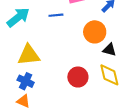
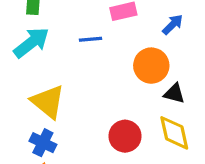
yellow triangle: (29, 55) -> (48, 102), turned 45

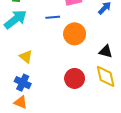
orange circle: (151, 66) -> (75, 34), moved
yellow triangle: (48, 102) -> (26, 57), size x0.6

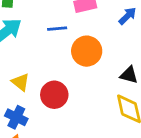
red circle: (75, 78) -> (54, 95), moved

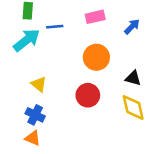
blue line: (57, 29) -> (55, 27), moved
red circle: (54, 95) -> (88, 95), moved

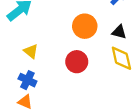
black triangle: (133, 78) -> (119, 32), moved
yellow diamond: (133, 107) -> (121, 58), moved

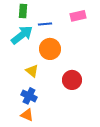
orange circle: (85, 26) -> (50, 49), moved

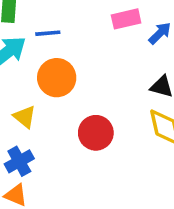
pink rectangle: (78, 16) -> (126, 19), moved
blue cross: (29, 96) -> (19, 161), turned 35

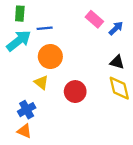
pink rectangle: (126, 19) -> (94, 19), turned 54
yellow triangle: (25, 117) -> (41, 82), moved

